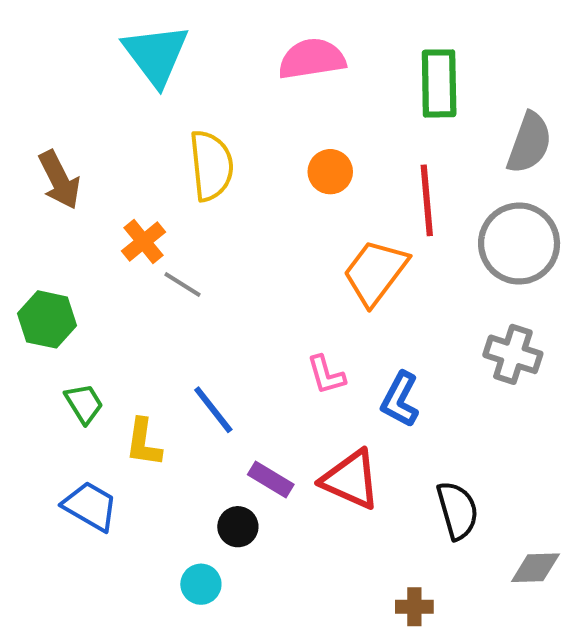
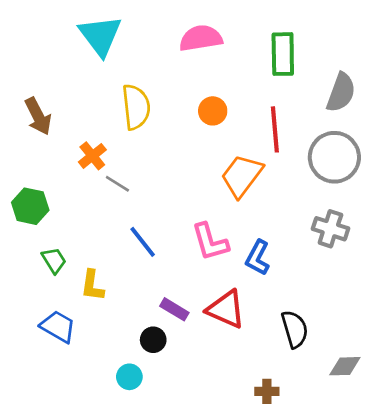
pink L-shape: (326, 375) -> (210, 242), size x1.5
blue line: (213, 410) -> (143, 242), moved

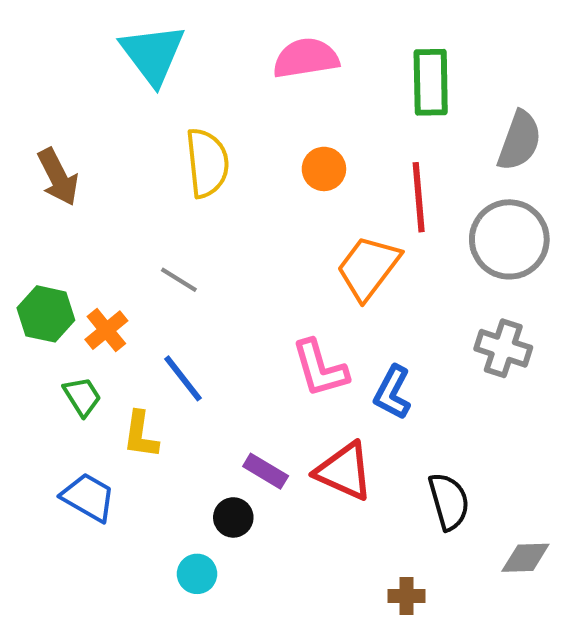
orange cross: (92, 156) -> (106, 330), moved
blue line: (143, 242) -> (183, 378), moved

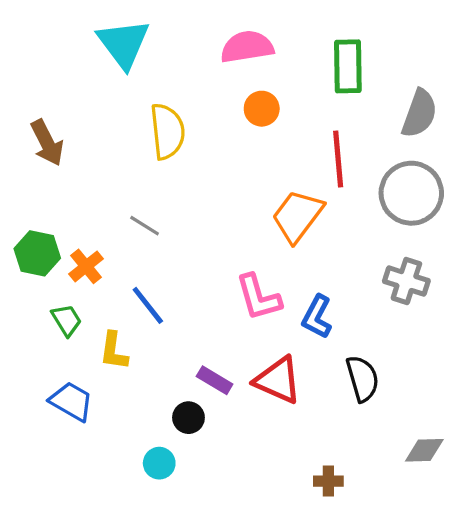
orange circle: (324, 169) -> (262, 109), moved
black semicircle: (449, 501) -> (362, 379), moved

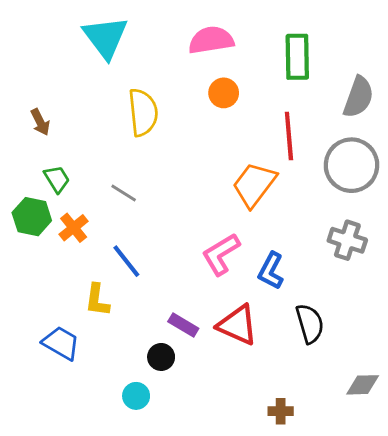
brown arrow: (47, 143) -> (40, 122), size x0.7
pink L-shape: (258, 297) -> (221, 254), turned 75
green trapezoid: (67, 320) -> (57, 179), moved

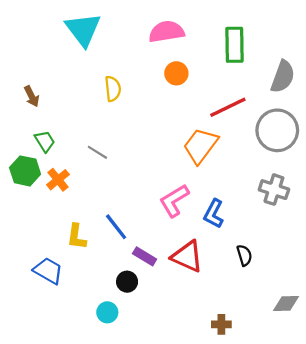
yellow semicircle: (143, 112) -> (113, 89), size x0.7
red line: (289, 136) -> (228, 107), turned 69
blue line: (126, 261) -> (116, 227), moved
black semicircle: (310, 324) -> (244, 255), size x0.7

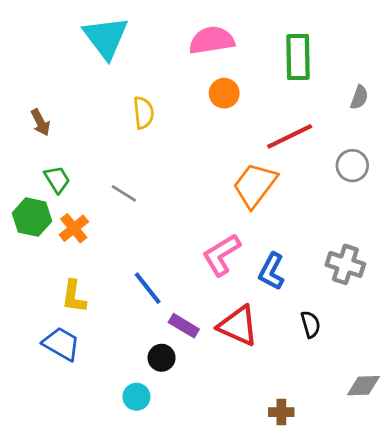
gray semicircle: (283, 77) -> (359, 97), size x0.6
gray circle: (277, 130) -> (352, 166), size x0.6
gray cross: (274, 190) -> (345, 264), moved
yellow L-shape: (77, 237) -> (74, 296), moved

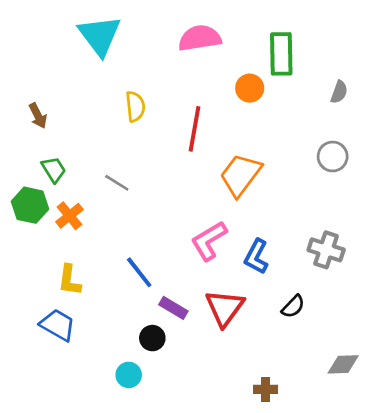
orange circle: (224, 93) -> (250, 88), moved
red line: (290, 136) -> (194, 129), moved, turned -54
black semicircle: (311, 324) -> (293, 306), turned 60
red triangle: (238, 326) -> (225, 308), turned 42

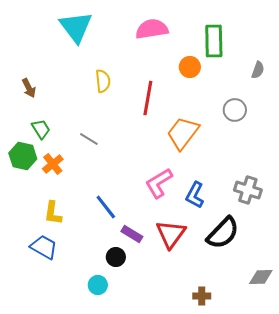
gray circle: (333, 157) -> (235, 110), moved
black semicircle: (293, 306) -> (223, 233), size x1.8

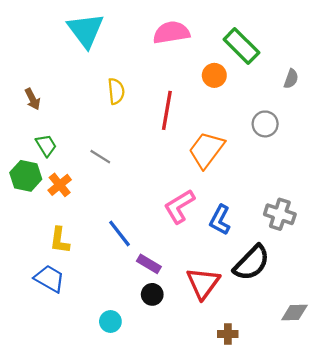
green rectangle: (214, 41) -> (241, 46), turned -44
red triangle: (171, 234) -> (203, 283), moved
black circle: (116, 257) -> (152, 294), moved

